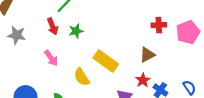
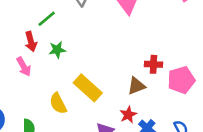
red cross: (159, 25) -> (154, 64), moved
pink pentagon: (188, 32) -> (181, 80), moved
pink arrow: (51, 58) -> (24, 67), moved

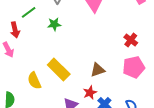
green star: (57, 50) -> (54, 24), moved
red cross: (154, 64) -> (131, 40), moved, turned 32

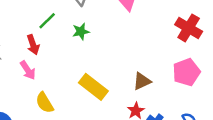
red cross: (131, 40) -> (189, 28), moved, size x1.5
yellow semicircle: (34, 81) -> (45, 103), moved

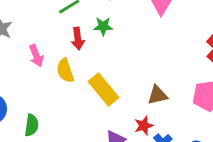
red arrow: (33, 45) -> (78, 39), moved
yellow semicircle: (45, 103) -> (65, 71), moved

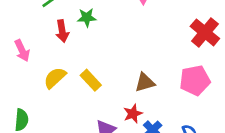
yellow semicircle: (65, 71) -> (55, 78), moved, turned 70
yellow rectangle: (103, 90) -> (91, 80), size x0.7

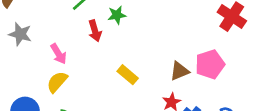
yellow semicircle: (55, 78) -> (57, 82), moved
pink pentagon: (195, 80) -> (210, 64), moved

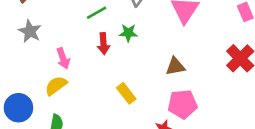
pink pentagon: (210, 64) -> (183, 104), moved
brown triangle: (179, 71) -> (175, 66), moved

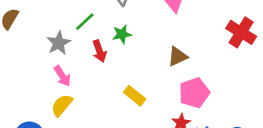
gray star: (30, 31) -> (59, 43), moved, turned 30

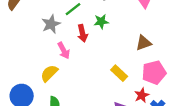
pink arrow: (62, 76) -> (64, 51), moved
yellow rectangle: (135, 96) -> (119, 73), moved

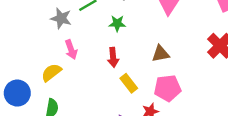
gray star: (51, 24) -> (61, 18), turned 30
red arrow: (82, 33) -> (113, 57), moved

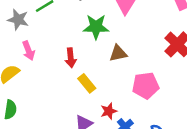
green star: (117, 23) -> (96, 27), moved, size x1.5
pink pentagon: (168, 88) -> (146, 86), moved

